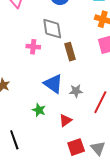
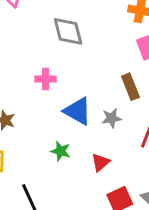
pink cross: (33, 47) -> (46, 79), moved
brown rectangle: (70, 52) -> (130, 87), moved

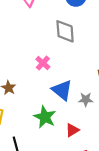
pink cross: (46, 79) -> (43, 63), turned 32
green star: (61, 151) -> (45, 117), size x1.5

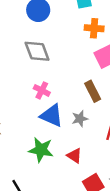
pink cross: (43, 63) -> (42, 90), moved
red triangle: (72, 130) -> (74, 156), turned -40

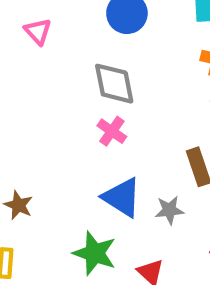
pink cross: (42, 90) -> (112, 131), moved

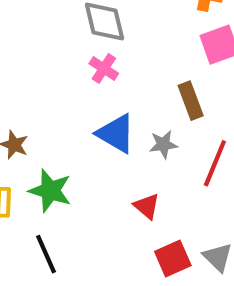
green star: (95, 253) -> (50, 191), moved

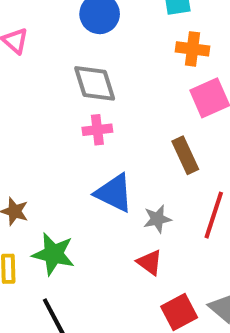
pink cross: (104, 69) -> (97, 130), turned -36
gray star: (163, 144) -> (157, 219), moved

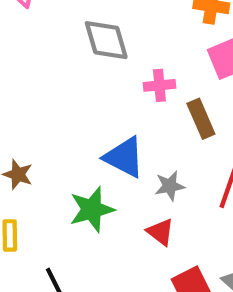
pink cross: (97, 130) -> (159, 85), moved
green star: (53, 254) -> (92, 209), moved, turned -30

